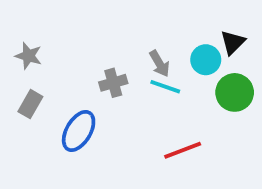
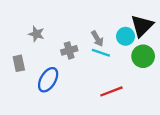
black triangle: (233, 42) -> (142, 26), size x1.5
gray star: (29, 56) -> (36, 34), moved
gray rectangle: (30, 104) -> (19, 63), turned -42

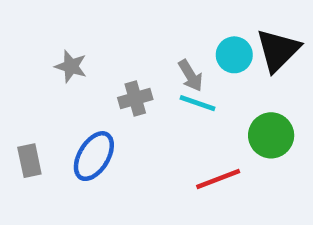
cyan circle: (125, 36) -> (234, 55), moved
green circle: (143, 56) -> (271, 135), moved
gray rectangle: (19, 63) -> (29, 161), moved

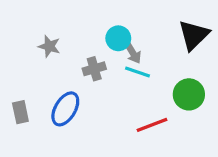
cyan circle: (234, 55) -> (118, 38), moved

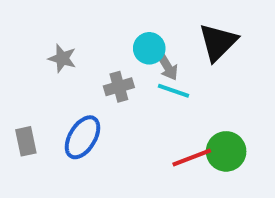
black triangle: (194, 35) -> (218, 42), moved
green circle: (189, 94) -> (226, 151), moved

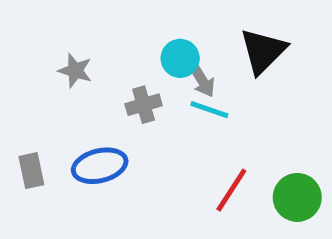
blue ellipse: (82, 137) -> (100, 166), turned 45
green circle: (226, 151) -> (297, 197), moved
red line: (192, 158) -> (231, 190), turned -36

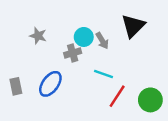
cyan circle: (180, 58) -> (84, 37), moved
cyan line: (209, 110) -> (103, 74), moved
blue ellipse: (100, 166) -> (50, 84), turned -40

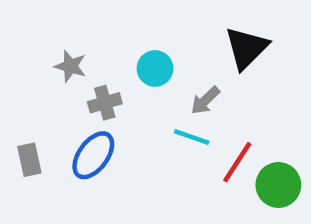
gray arrow: (102, 41) -> (205, 100), moved, turned 77
gray cross: (73, 53) -> (105, 103), moved
red line: (117, 96) -> (237, 162), moved

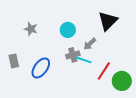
gray cross: (105, 103) -> (73, 55), moved
gray rectangle: (29, 160) -> (14, 61), moved

